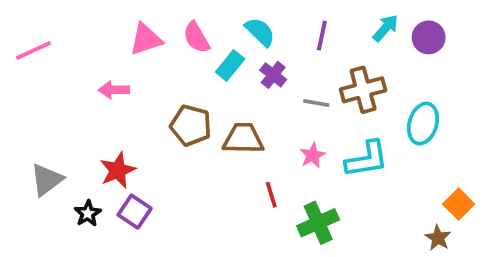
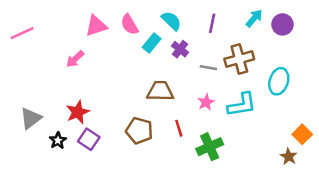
pink arrow: (114, 90) -> (75, 59), turned -42
brown pentagon: (191, 125) -> (139, 131), moved

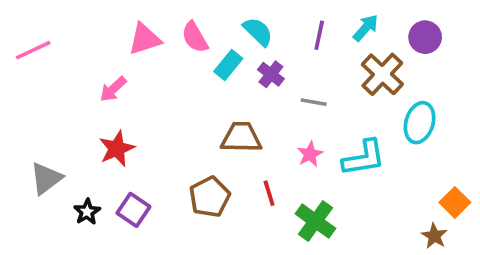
cyan arrow: (254, 18) -> (366, 28), moved
brown cross: (239, 59) -> (382, 74), moved, turned -32
red star: (78, 112) -> (117, 149), moved
brown pentagon: (139, 131) -> (210, 197), turned 30
green cross: (210, 147) -> (315, 221), turned -30

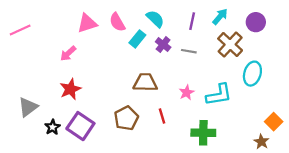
gray line: (314, 102) -> (189, 51), moved
purple square: (133, 210) -> (80, 126), size x1.4
green cross: (315, 221) -> (203, 133), moved, turned -35

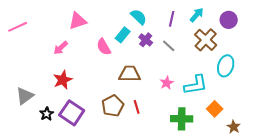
pink semicircle: (117, 22) -> (104, 47), moved
gray line: (189, 51) -> (169, 46), turned 32
red line: (162, 116) -> (137, 107), moved
orange square: (274, 122) -> (215, 109), moved

